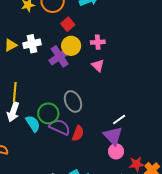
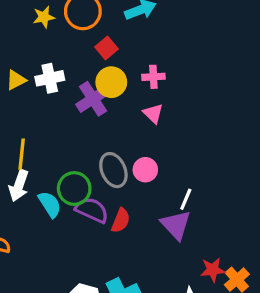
white line: (119, 119) -> (186, 199), turned -32
pink circle: (116, 151) -> (145, 170), moved

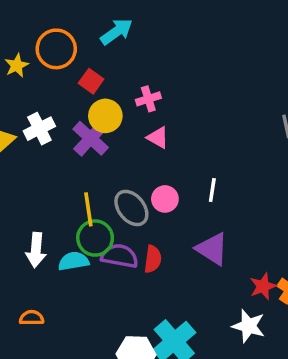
yellow line: (22, 154) -> (88, 209), moved
white line: (186, 199) -> (212, 190), moved
cyan semicircle: (50, 204) -> (74, 261), turned -52

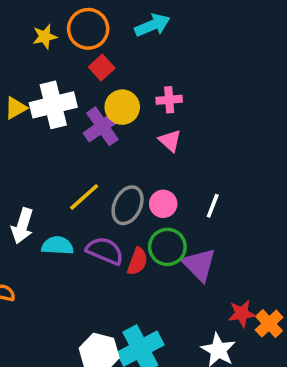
red square: (91, 81) -> (102, 68), moved
white cross: (39, 129) -> (53, 105), size x1.4
gray ellipse: (131, 208) -> (128, 205), turned 51
yellow line: (88, 209) -> (84, 197), turned 44
green circle: (95, 238) -> (167, 247), moved

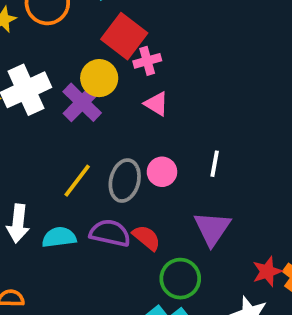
red square: (102, 68) -> (124, 36), moved, size x1.6
green circle: (167, 247) -> (180, 279), moved
red semicircle: (137, 261) -> (146, 238), turned -60
purple triangle: (199, 265) -> (212, 228), turned 30

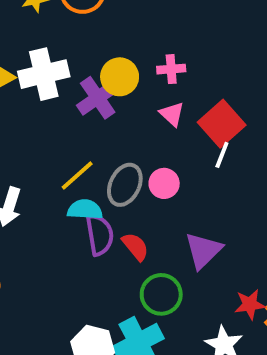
red square: (124, 36) -> (222, 124), moved
white line: (215, 164) -> (222, 155), moved
purple semicircle: (110, 233) -> (100, 235), turned 57
cyan semicircle: (59, 237) -> (85, 210), moved

